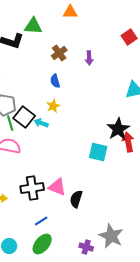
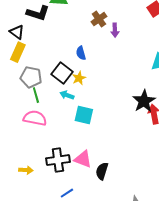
brown cross: (59, 53) -> (99, 19), moved
black square: (24, 117) -> (62, 73), moved
cyan square: (98, 152) -> (84, 115), moved

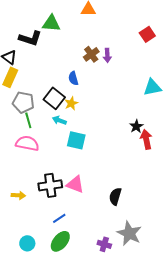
brown cross: (99, 19) -> (91, 54), moved
black star: (144, 101) -> (136, 126), size x0.6
black semicircle: (102, 171) -> (115, 196), moved

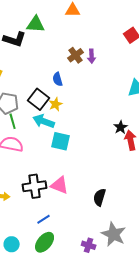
cyan arrow: (59, 120) -> (44, 121), size x1.5

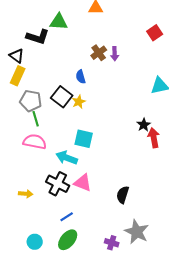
cyan arrow: (44, 121) -> (67, 158), moved
black cross: (35, 186) -> (58, 184), turned 35

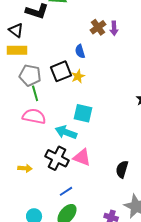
yellow rectangle: (18, 76) -> (17, 50), turned 66
black square: (62, 97) -> (61, 71), turned 30

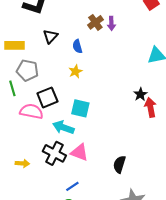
black triangle: (16, 30) -> (50, 36), moved, turned 35
black square: (61, 71) -> (47, 97), moved
green line: (35, 93) -> (12, 88), moved
blue line: (66, 191) -> (72, 186), moved

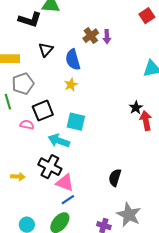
blue semicircle: (77, 46) -> (73, 60), size x1.5
gray pentagon: (27, 70) -> (23, 84), turned -30
pink semicircle: (31, 111) -> (27, 125), size x0.6
pink triangle: (79, 152) -> (65, 183), moved

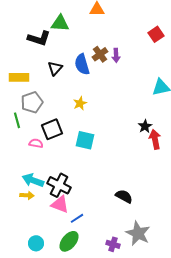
blue semicircle: (73, 60) -> (82, 64), moved
cyan arrow: (59, 141) -> (33, 180), moved
black semicircle: (115, 178) -> (124, 196), turned 102
pink triangle: (65, 183) -> (60, 204), moved

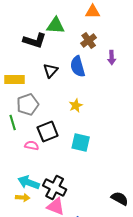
brown cross: (100, 54) -> (89, 41), moved

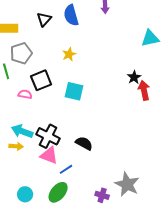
black semicircle: (120, 199) -> (84, 143), moved

